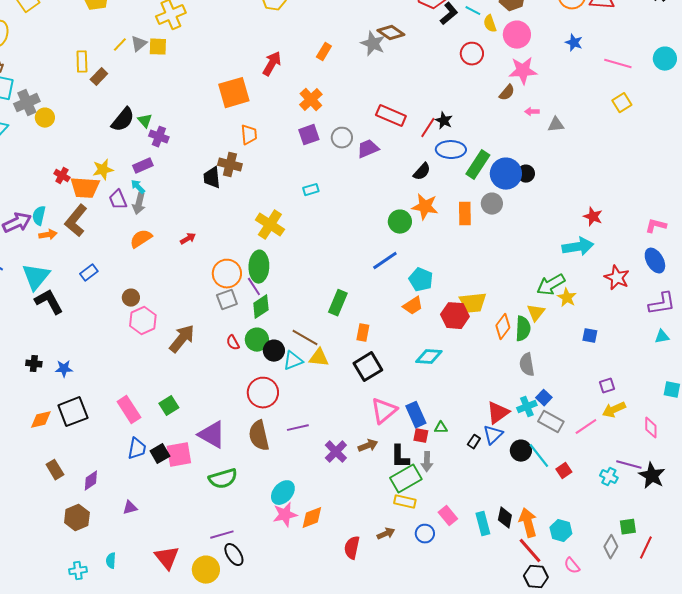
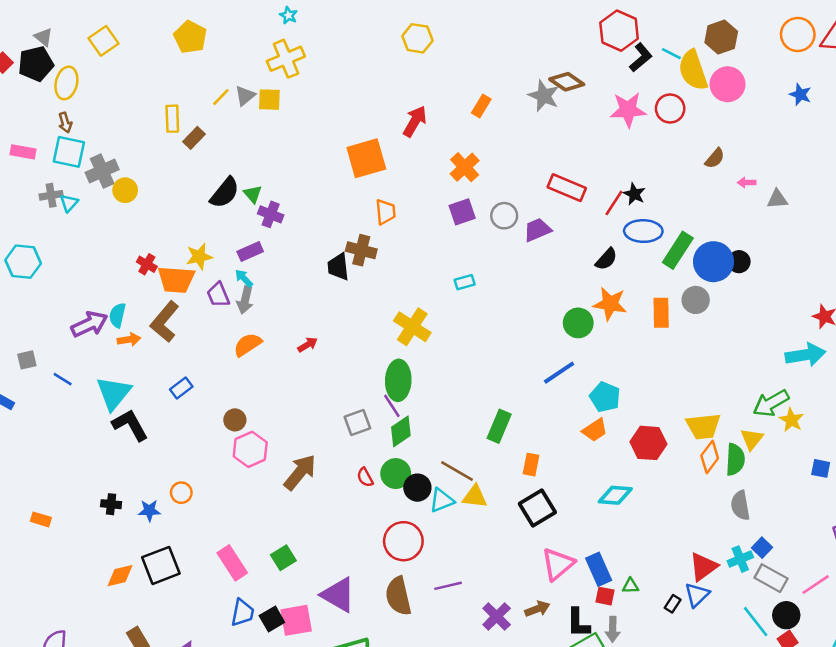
yellow semicircle: (490, 24) -> (693, 70), size x1.8
pink star: (523, 71) -> (628, 110), moved
orange circle: (227, 274) -> (181, 493), moved, size x0.6
yellow trapezoid: (473, 303) -> (703, 426), moved
black circle: (521, 451) -> (786, 615), moved

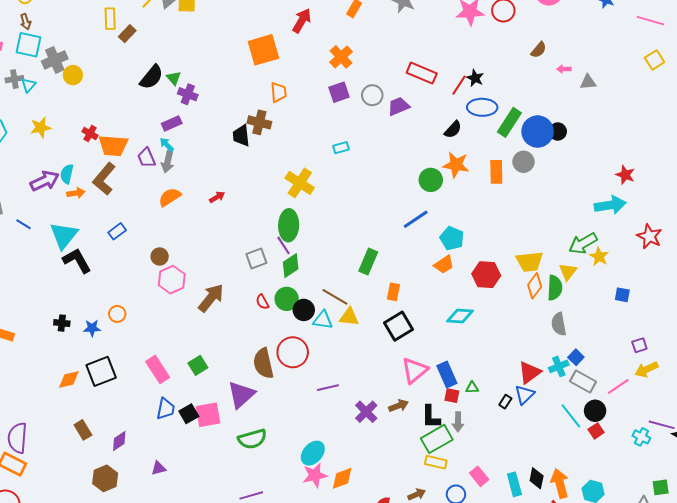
yellow star: (199, 257) -> (41, 127), moved
cyan triangle: (442, 500) -> (323, 320), turned 30
purple triangle: (338, 595) -> (241, 395), turned 48
brown semicircle: (398, 596) -> (263, 363), moved

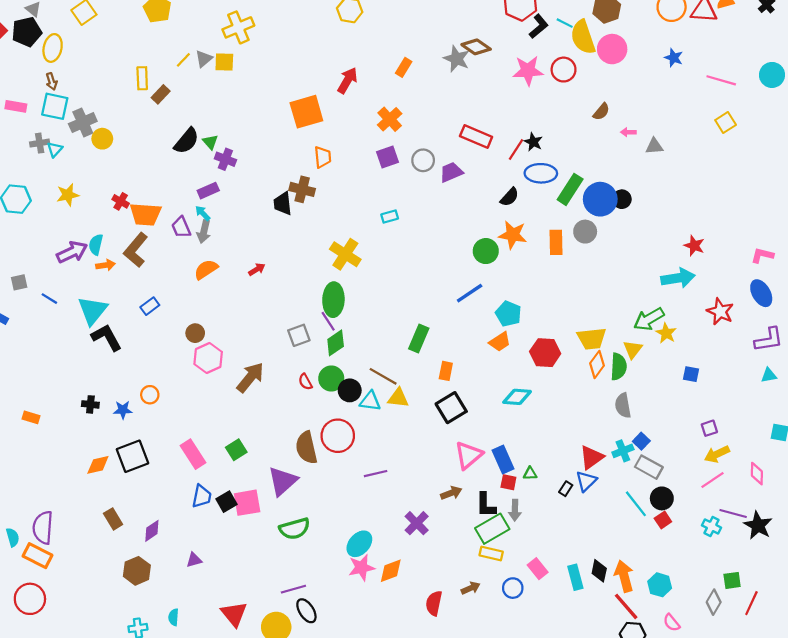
pink line: (618, 387) -> (713, 480), moved
purple cross: (366, 412) -> (417, 523), moved

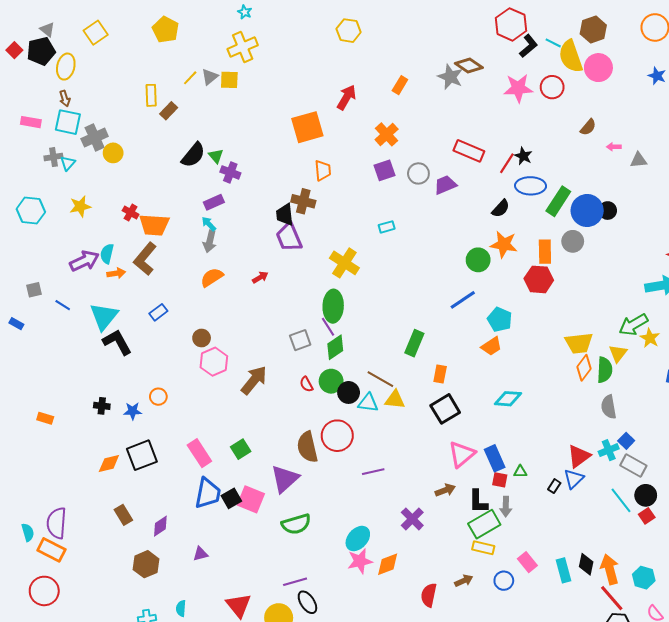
purple trapezoid: (181, 227) -> (289, 237), moved, size x1.4
red hexagon: (545, 353) -> (539, 279), moved
blue trapezoid: (202, 496) -> (208, 493), size x1.4
pink square: (247, 503) -> (251, 499), turned 32

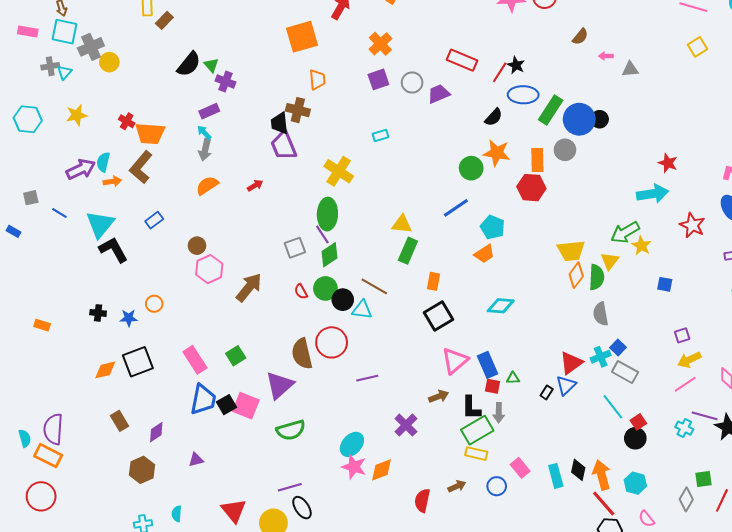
yellow triangle: (395, 400) -> (402, 224), moved
black circle: (646, 495) -> (635, 438), moved
pink star: (360, 561) -> (354, 467), turned 30

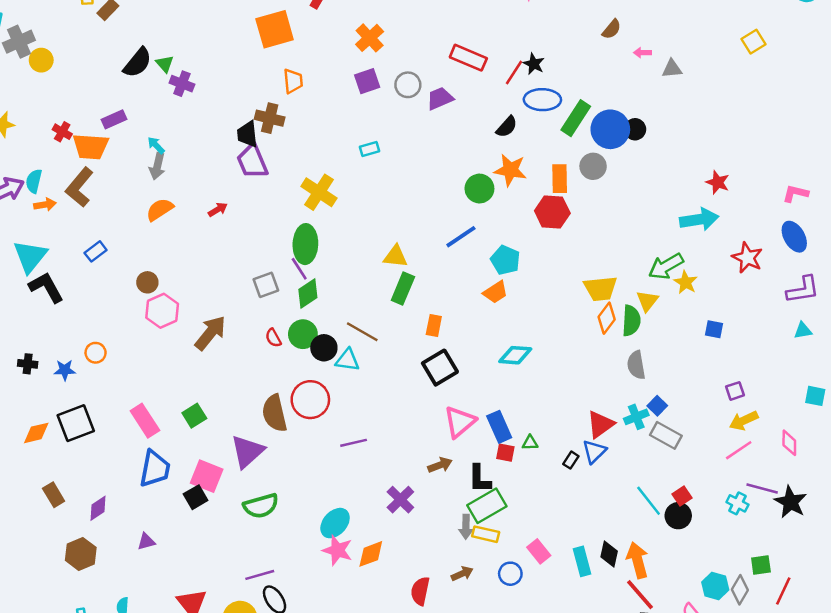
purple rectangle: (209, 111) -> (114, 119), moved
black square: (227, 405) -> (196, 497), moved
cyan line: (613, 407) -> (649, 501), moved
gray arrow: (499, 413) -> (466, 527), moved
cyan hexagon: (635, 483) -> (715, 586), moved

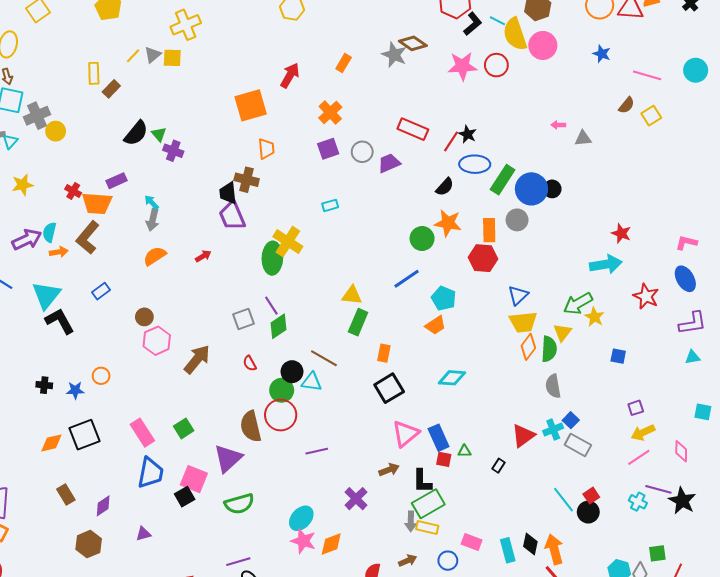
brown semicircle: (612, 29) -> (626, 105), moved
green ellipse: (305, 244) -> (272, 258), moved
green circle: (303, 334) -> (282, 390), moved
blue triangle: (594, 451) -> (518, 295), moved
pink rectangle: (539, 551) -> (472, 542), turned -30

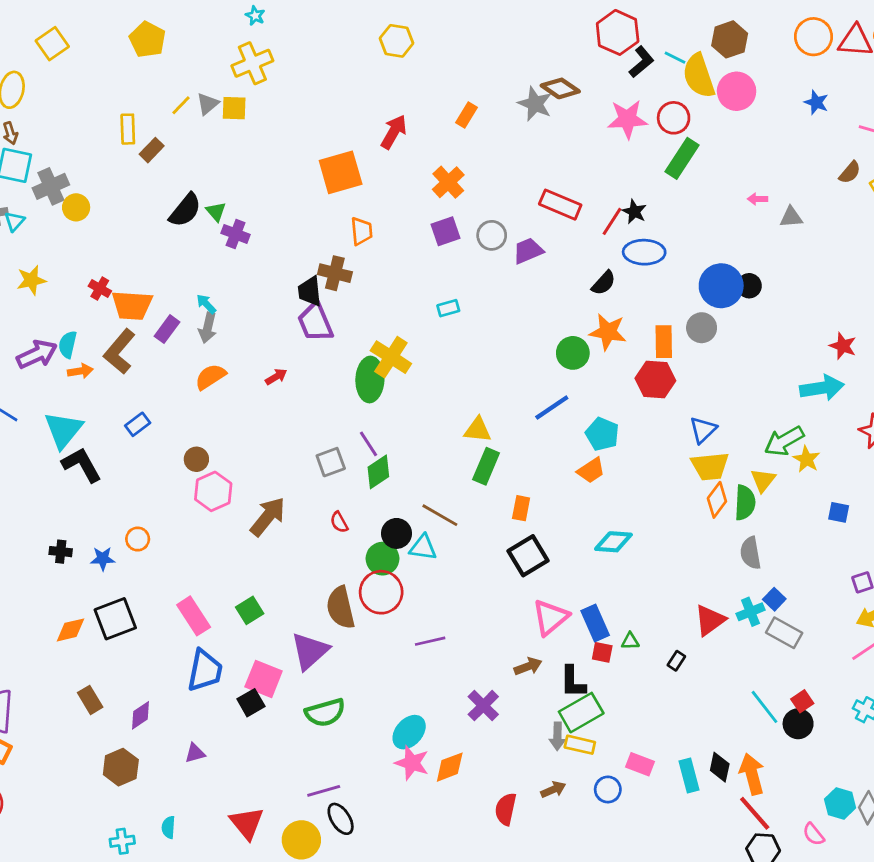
green rectangle: (503, 180) -> (682, 158), moved
purple rectangle: (117, 181) -> (167, 329), moved, turned -30

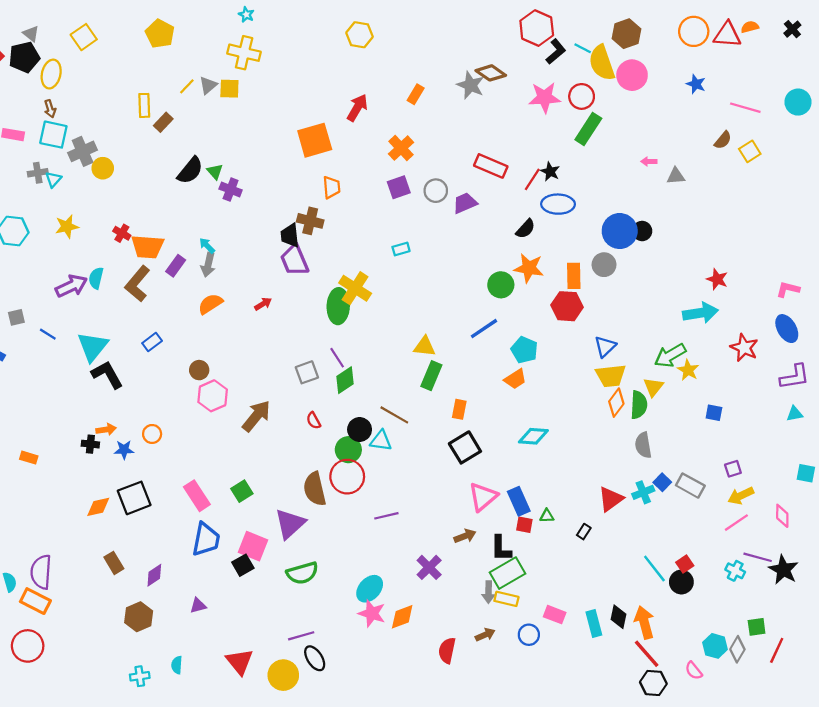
yellow cross: (252, 63) -> (244, 53), turned 36
orange arrow: (80, 371) -> (106, 429), moved
gray rectangle: (784, 633) -> (690, 486), moved

